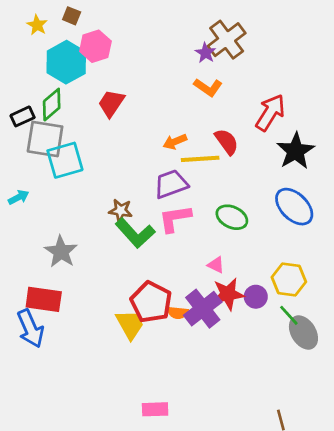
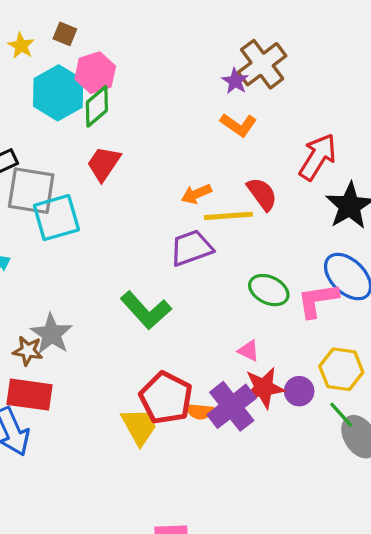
red trapezoid: (111, 103) -> (104, 164), moved
green diamond: (52, 105) -> (97, 106), moved
brown star: (121, 211) -> (28, 351), moved
pink L-shape: (175, 219) -> (318, 300), moved

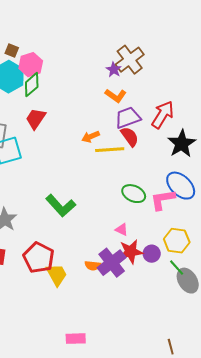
brown square: (65, 34) -> (12, 51), moved
purple trapezoid: (191, 248) -> (128, 118), moved
red pentagon: (166, 398) -> (39, 258), moved

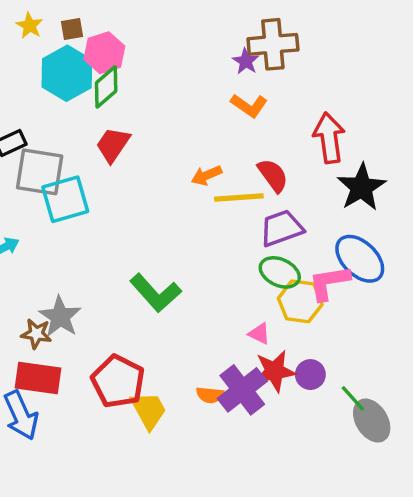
brown square: (12, 51) -> (72, 29), turned -32
brown cross: (130, 60) -> (273, 44), turned 32
red arrow: (163, 115) -> (329, 138), turned -40
purple trapezoid: (128, 118) -> (281, 228), moved
yellow hexagon: (177, 241) -> (300, 301), moved

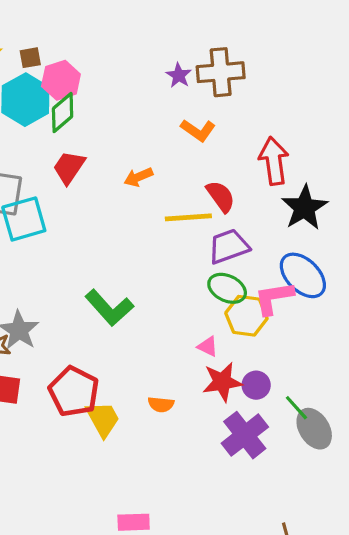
purple star: (246, 61) -> (179, 75), moved
orange arrow: (207, 175) -> (138, 177), moved
purple cross: (242, 390) -> (245, 435), moved

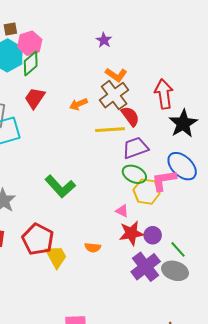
brown cross: (221, 72) -> (114, 95), moved, turned -32
gray ellipse: (314, 429) -> (175, 271), moved, turned -40

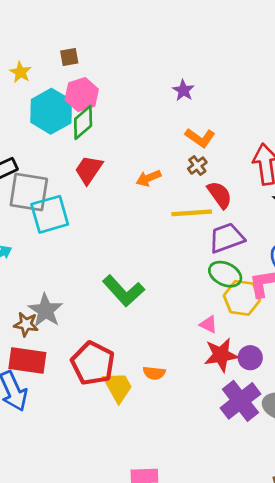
brown square: (10, 29) -> (69, 57), moved
brown cross: (114, 95) -> (197, 166), size x0.5
orange semicircle: (93, 247) -> (154, 373), moved

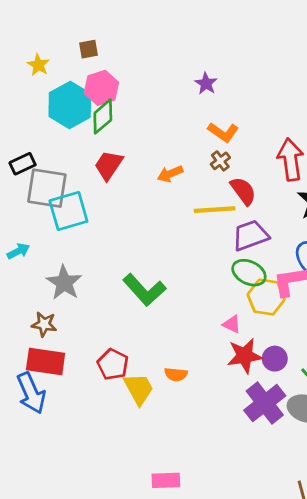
gray star: (45, 310) -> (64, 283), moved
red pentagon: (93, 363) -> (113, 364), size x0.7

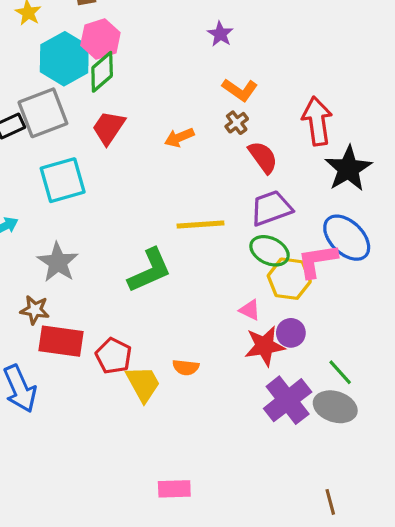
gray square: (47, 188) -> (43, 113), moved, turned -30
yellow line: (215, 210) -> (201, 225), moved
green L-shape: (144, 290) -> (150, 270), turned -72
purple circle: (275, 359) -> (291, 333), moved
red rectangle: (46, 361) -> (61, 341), moved

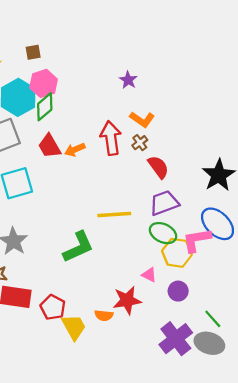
red arrow: (317, 121) -> (111, 138), moved
red trapezoid: (109, 128) -> (49, 146), turned -64
orange arrow: (179, 137) -> (75, 150), moved
red star: (265, 346) -> (127, 300), moved

